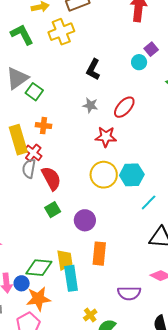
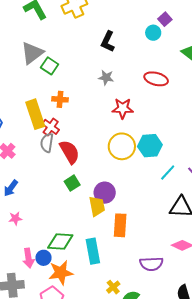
red ellipse: (124, 107) -> (156, 79), moved, turned 65
yellow trapezoid: (65, 260) -> (97, 206), moved

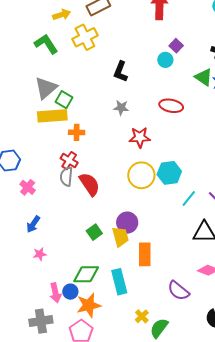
yellow rectangle: (35, 114) -> (52, 116), moved, turned -72
green square: (72, 183) -> (94, 232), moved
purple semicircle: (151, 264) -> (178, 291), turned 45

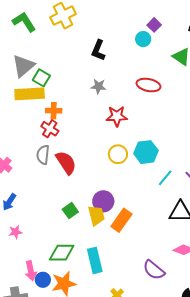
red cross: (69, 161) -> (50, 129), moved
yellow circle: (141, 175) -> (118, 154), size x0.7
orange rectangle: (145, 254) -> (121, 220), moved, turned 35
blue circle: (70, 292) -> (43, 280), moved

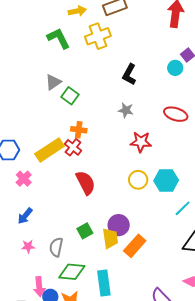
gray triangle: (23, 66) -> (53, 82), size x0.7
yellow rectangle: (30, 94) -> (50, 150), moved, turned -36
gray semicircle: (43, 155) -> (56, 247), moved

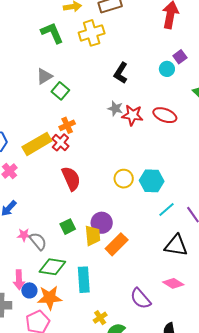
orange cross: (79, 130) -> (67, 125), turned -35
red star: (141, 142) -> (132, 115), moved
pink star: (28, 246) -> (24, 235), moved
gray semicircle: (56, 247) -> (38, 241), turned 126

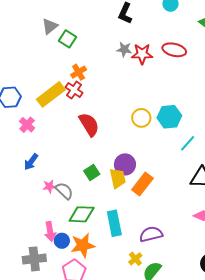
purple semicircle: (141, 299) -> (151, 234), moved, turned 125

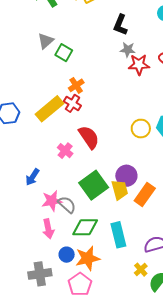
gray star: (124, 49) -> (128, 50), moved
pink cross: (27, 125) -> (65, 151), moved
green square: (92, 173) -> (94, 185), size x1.8
pink star: (49, 186) -> (52, 201), size x1.5
pink arrow: (50, 231) -> (48, 229), moved

